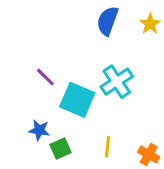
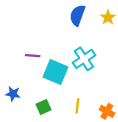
purple line: (45, 77) -> (33, 56), turned -40
blue star: (39, 130) -> (13, 94), moved

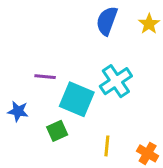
blue star: (13, 94) -> (18, 111), moved
green square: (44, 107) -> (57, 131), moved

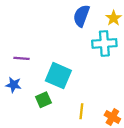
purple line: (45, 77) -> (22, 58), moved
cyan cross: (116, 81) -> (104, 43), moved, turned 30

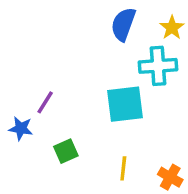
purple line: (22, 58) -> (45, 102), moved, turned -63
cyan square: (58, 76) -> (125, 104), moved, turned -30

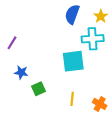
purple line: (45, 102) -> (12, 43), moved
blue star: (21, 128) -> (21, 72), moved

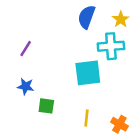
purple line: (12, 43) -> (26, 49), moved
green square: (39, 89) -> (46, 106), turned 32

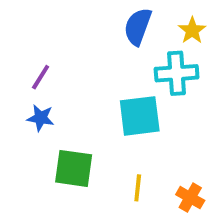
blue star: (26, 86) -> (41, 118), moved
green square: (46, 106) -> (74, 168), size x1.5

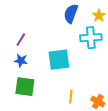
cyan square: (140, 116) -> (59, 60), moved
green square: (74, 168) -> (25, 87), moved

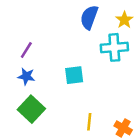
cyan square: (59, 60) -> (74, 75), size x0.7
green square: (25, 87) -> (31, 109), turned 35

